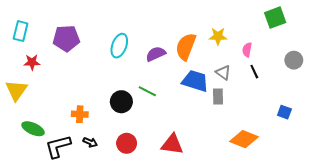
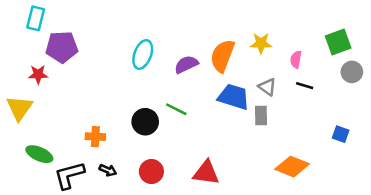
green square: (275, 18) -> (338, 42), moved
cyan rectangle: (21, 31) -> (36, 18), moved
purple pentagon: (66, 38) -> (62, 47), moved
black line: (254, 72) -> (305, 86), turned -48

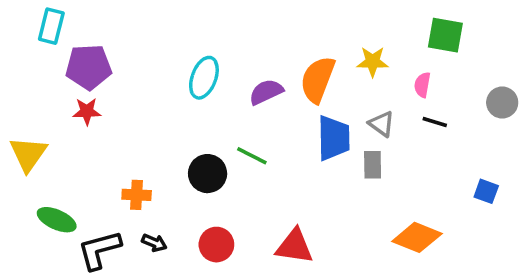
green square: (338, 42) -> (445, 35), moved, turned 30
red star: (38, 74) -> (87, 111), moved
blue trapezoid: (234, 97) -> (334, 138), turned 72

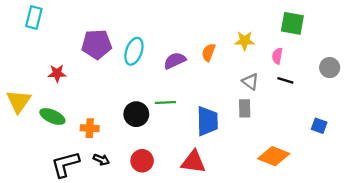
purple pentagon: (89, 67) -> (97, 44), moved
orange semicircle: (318, 79) -> (209, 52), size x0.6
blue trapezoid: (334, 138) -> (207, 121), moved
green line: (252, 156) -> (165, 103), turned -30
green ellipse: (57, 220) -> (52, 116), moved

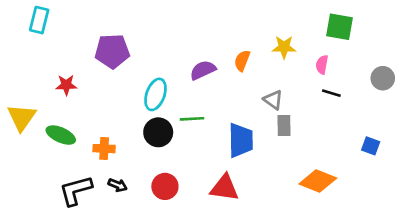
cyan ellipse: (134, 51) -> (155, 94), moved
gray triangle: (250, 82) -> (273, 100), moved

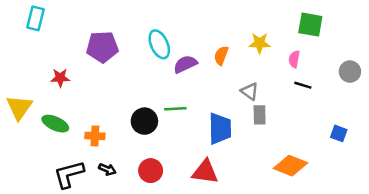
cyan ellipse: (155, 94) -> (159, 44), moved, turned -44

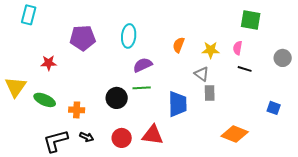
yellow star: (260, 43) -> (211, 50), moved
cyan ellipse: (159, 44) -> (129, 36), turned 30
purple semicircle: (185, 64) -> (143, 65), moved
red triangle: (205, 172) -> (153, 135), moved

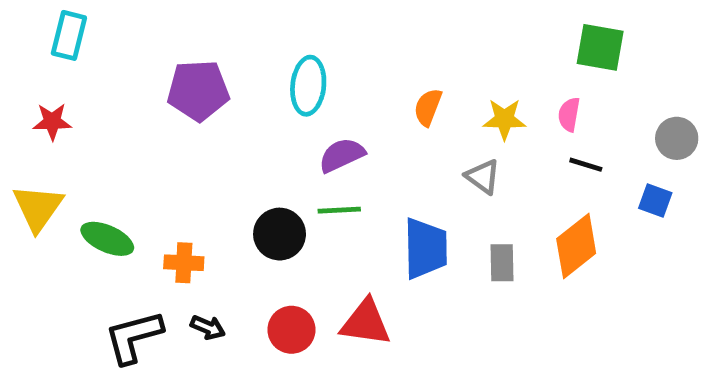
red star: (49, 63) -> (52, 122), moved
gray rectangle: (210, 93) -> (502, 263), moved
blue square: (274, 108) -> (655, 201), moved
orange diamond: (235, 134) -> (576, 246), moved, turned -60

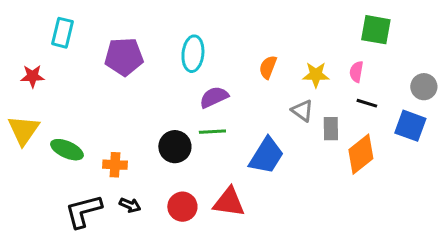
cyan rectangle: (69, 35) -> (62, 33), moved
blue square: (655, 201) -> (410, 126), size x1.5
blue trapezoid: (425, 248) -> (266, 156), turned 33
gray rectangle: (502, 263) -> (331, 129), moved

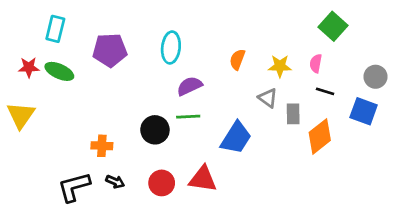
green square: (376, 30) -> (333, 26), turned 32
green ellipse: (67, 150) -> (59, 71), moved

